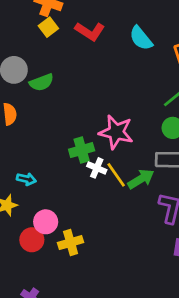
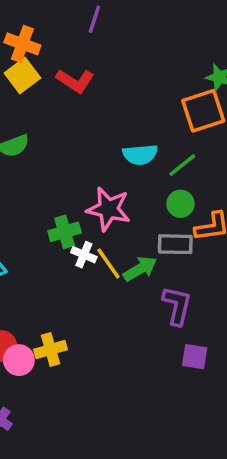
yellow square: (48, 27) -> (22, 76), size x1.4
cyan semicircle: (141, 38) -> (140, 155), moved, turned -56
pink circle: (46, 222) -> (19, 360), moved

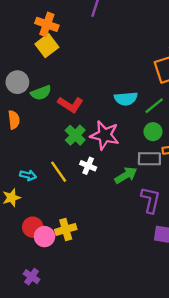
red L-shape: (75, 81) -> (70, 105), moved
green cross: (65, 232) -> (75, 135), moved, turned -30
yellow line: (108, 263) -> (59, 172), moved

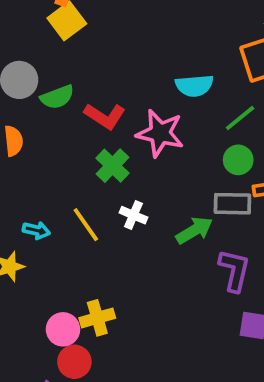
cyan semicircle: (126, 99) -> (194, 86), moved
pink star: (105, 135) -> (160, 133), moved
red circle: (33, 227) -> (74, 362), moved

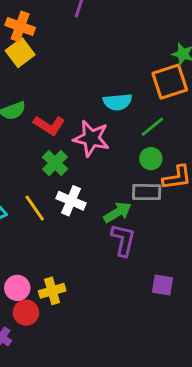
white cross: (133, 215) -> (71, 201), size x1.4
purple L-shape: (234, 270) -> (123, 240), moved
yellow cross: (97, 318) -> (52, 291), moved

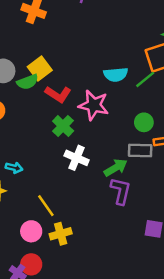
yellow square: (20, 53) -> (40, 68), moved
green line: (152, 127) -> (145, 79), moved
yellow line: (35, 208) -> (46, 206), moved
red circle: (26, 313) -> (31, 264), moved

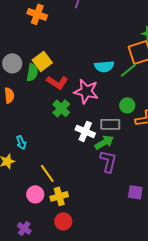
green semicircle: (28, 82) -> (32, 72), turned -60
gray rectangle: (140, 150) -> (110, 124), moved
white cross: (77, 158) -> (85, 131), moved
cyan arrow: (14, 168) -> (21, 142), turned 56
red circle: (31, 264) -> (63, 221), moved

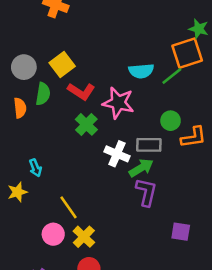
green semicircle: (32, 72) -> (43, 94), moved
yellow cross: (59, 196) -> (84, 237), turned -30

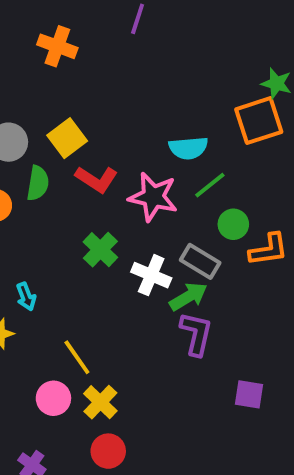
green line: (172, 76) -> (210, 185), moved
green cross: (86, 124) -> (100, 250), moved
gray rectangle: (149, 145) -> (200, 261), turned 30

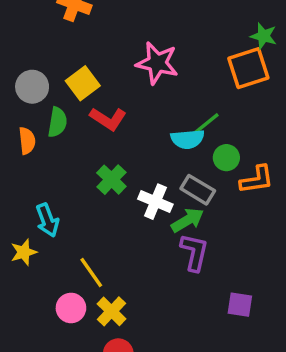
cyan semicircle: (188, 148) -> (188, 139), moved
pink star: (153, 197) -> (157, 63), moved
cyan arrow: (26, 297) -> (47, 220), size x1.4

